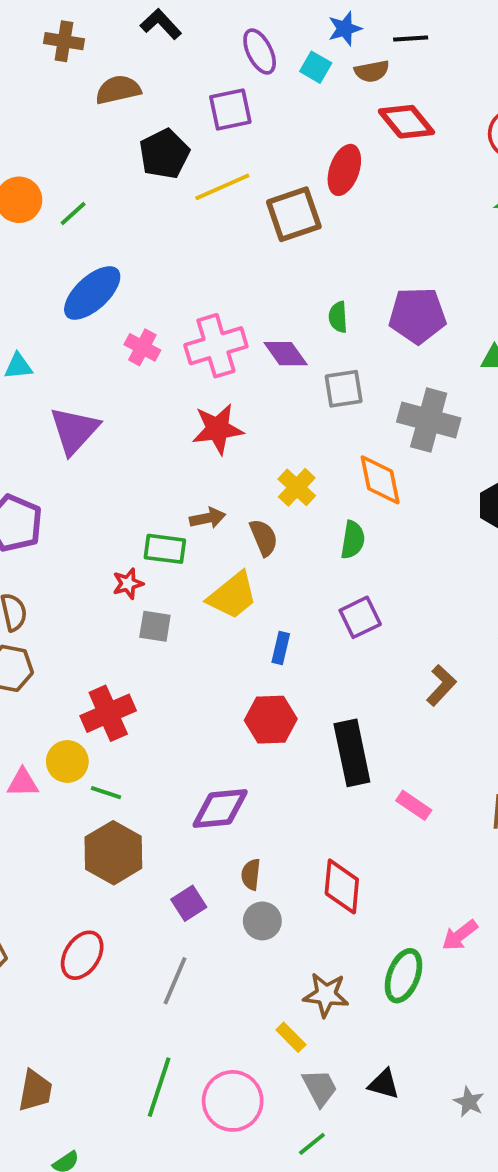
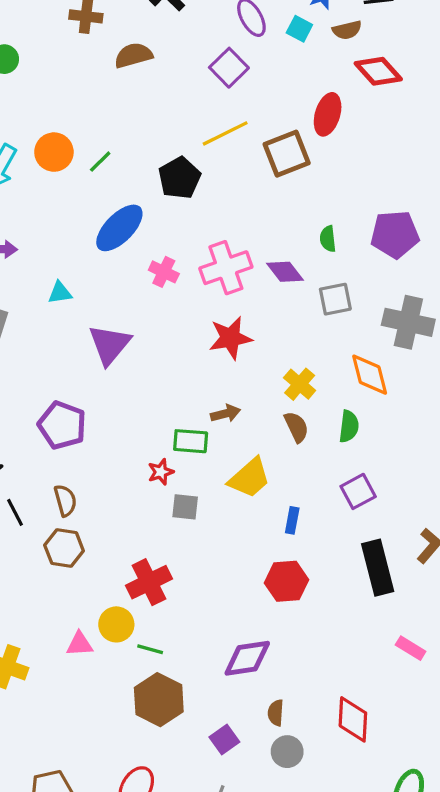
purple square: (230, 110) -> (229, 68), turned -30
black pentagon: (164, 154) -> (180, 178), moved
brown semicircle: (264, 538) -> (296, 427), moved
black rectangle: (352, 753) -> (378, 568), moved

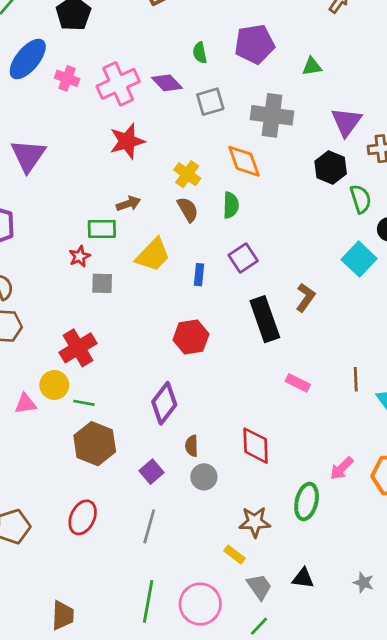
pink cross: (164, 272) -> (67, 78), moved
blue rectangle: (292, 520) -> (199, 275), moved
purple diamond: (247, 658) -> (164, 403), turned -39

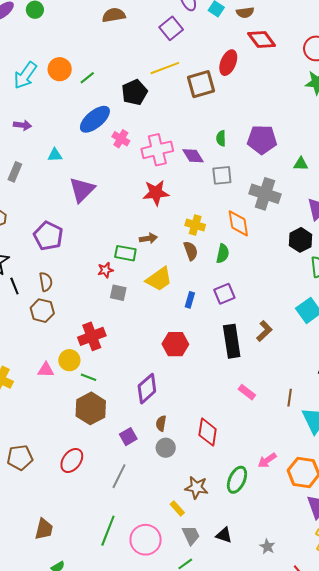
yellow cross: (187, 174) -> (195, 225), turned -30

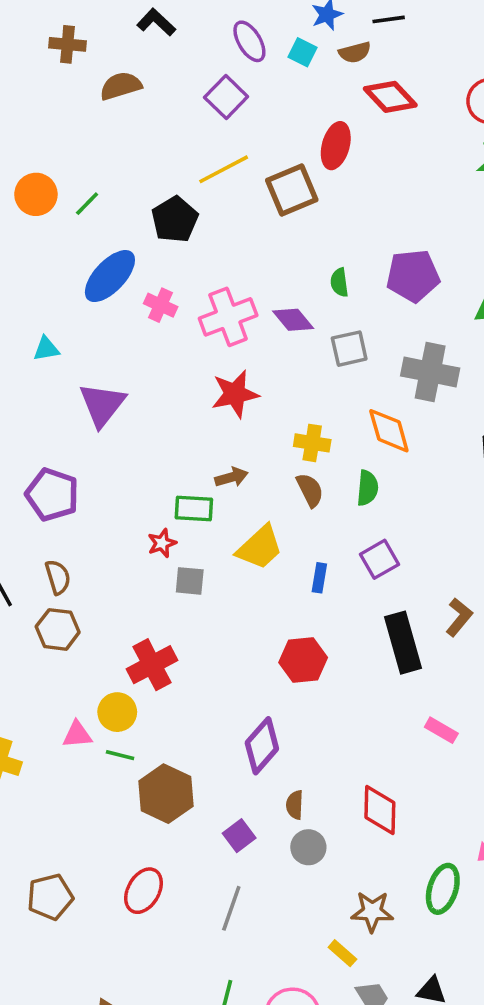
green line: (88, 377) -> (120, 755), moved

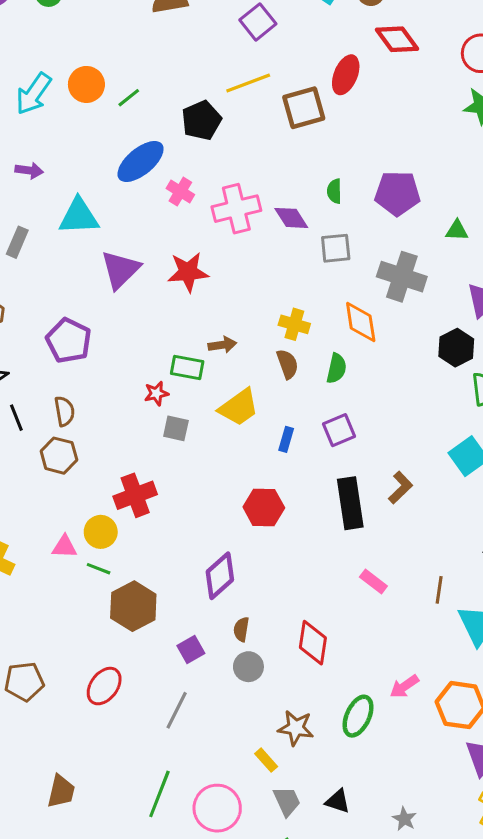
cyan triangle: (46, 349) -> (79, 216), size x1.8
red star: (235, 394) -> (188, 272), moved

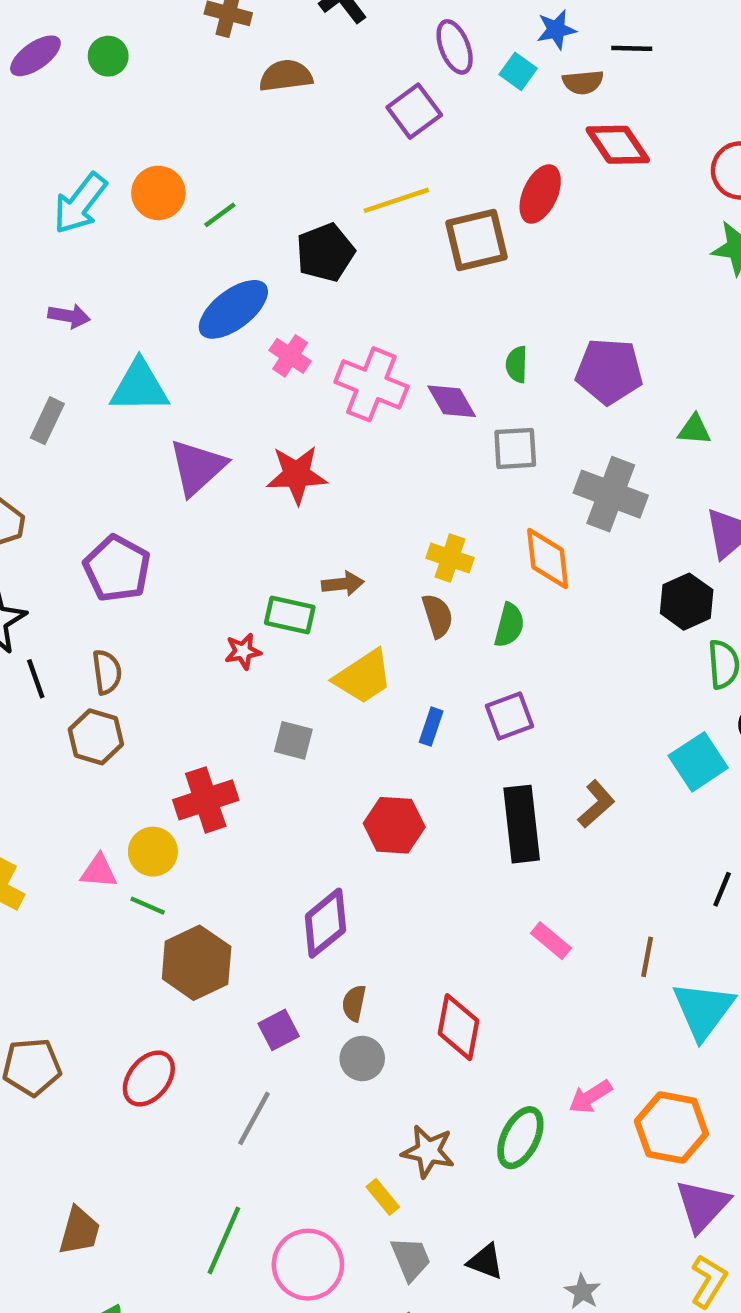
pink cross: (236, 209) -> (371, 384), turned 33
gray square: (176, 428) -> (293, 740), moved

